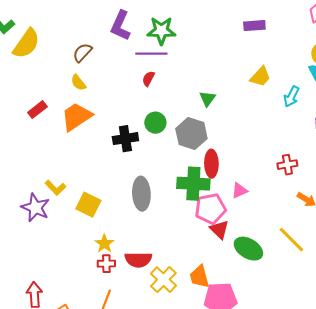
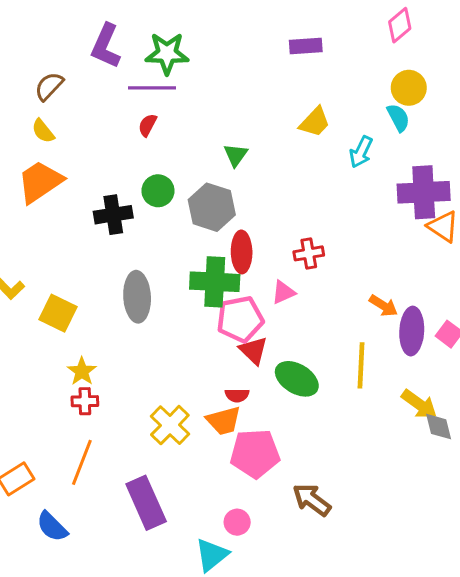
red cross: (287, 165) -> (309, 253), moved
yellow line: (291, 240) -> (361, 365), turned 48
red semicircle: (138, 260) -> (237, 395), moved, size x0.6
orange trapezoid: (199, 277) -> (224, 421), turned -90

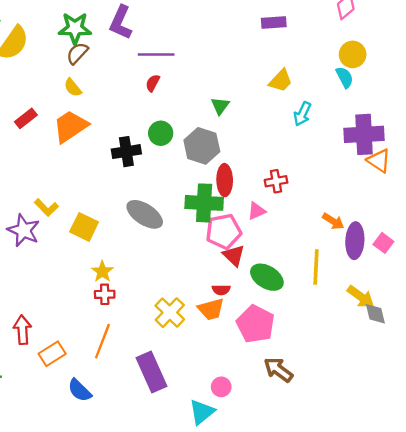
green star: (167, 53) -> (75, 28), moved
cyan arrow: (361, 152) -> (302, 114), moved
gray ellipse: (137, 297) -> (145, 214), turned -54
pink pentagon: (255, 453) -> (255, 324), moved, turned 30

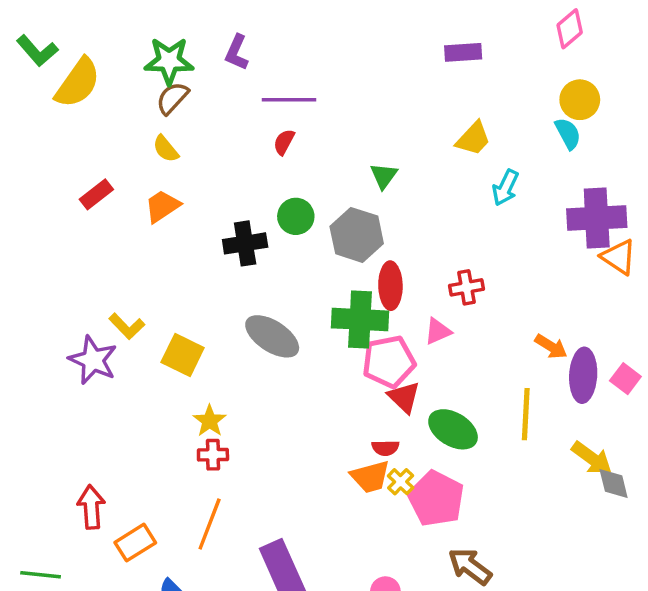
purple L-shape: (121, 22) -> (237, 52), size x0.7
orange trapezoid: (70, 126) -> (162, 206), size x0.7
yellow cross: (170, 313) -> (401, 482), moved, size x0.6

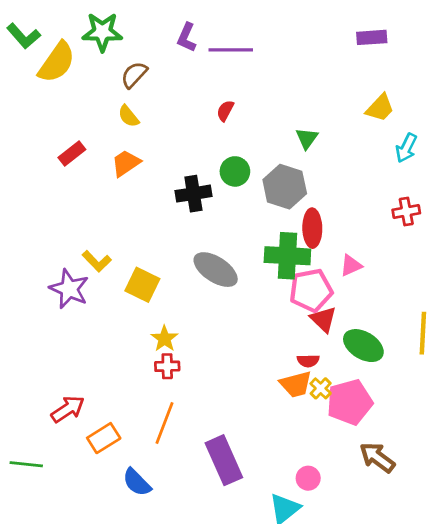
green star: (169, 61) -> (102, 32), moved
purple line: (289, 100) -> (231, 50), moved
red cross: (467, 287) -> (406, 212), moved
pink pentagon: (436, 499) -> (350, 402), turned 30
red arrow: (91, 507) -> (68, 409), turned 60

